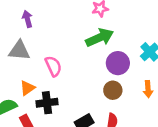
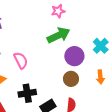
black cross: (47, 103) -> (27, 93), moved

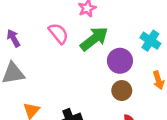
pink semicircle: (21, 60) -> (58, 33), moved

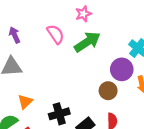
purple circle: (120, 61) -> (122, 69), moved

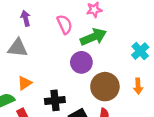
purple circle: (122, 69) -> (81, 62), moved
brown circle: (108, 91) -> (105, 87), size x1.6

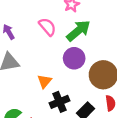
orange triangle: (25, 83) -> (44, 81), moved

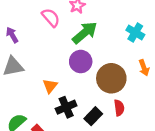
pink semicircle: (47, 27) -> (51, 18), moved

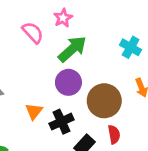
black cross: (66, 107) -> (61, 122), moved

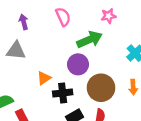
pink star: (63, 18) -> (109, 16), moved

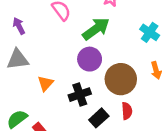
orange triangle: (44, 78) -> (45, 83), moved

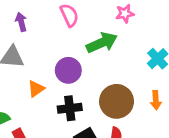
purple circle: (90, 59) -> (68, 70), moved

